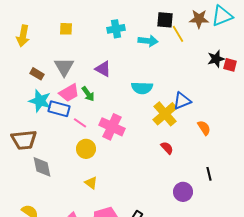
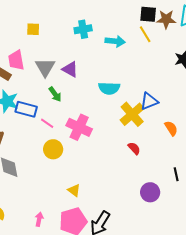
black square: (165, 20) -> (148, 14), moved
gray triangle: (64, 67) -> (45, 67), moved
pink trapezoid: (69, 93) -> (16, 60), moved, turned 110
yellow triangle: (91, 183) -> (74, 190), moved

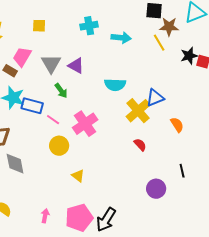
brown star: (166, 19) -> (169, 27), moved
yellow line: (145, 34) -> (159, 43), moved
pink trapezoid: (16, 60) -> (22, 57), turned 40
pink cross: (79, 127) -> (85, 124), turned 30
yellow triangle: (74, 190) -> (78, 176), moved

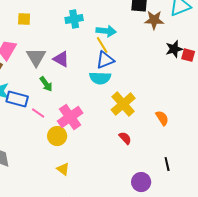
yellow line: (159, 43) -> (102, 45), moved
blue triangle: (155, 98) -> (105, 60), moved
yellow circle: (59, 146) -> (57, 136), moved

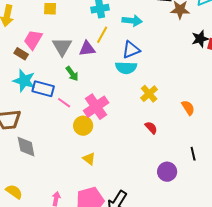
yellow line: (102, 45) -> (102, 35), moved, turned 60
purple triangle: (61, 59) -> (87, 49), turned -36
yellow cross: (123, 104) -> (149, 94), size x0.7

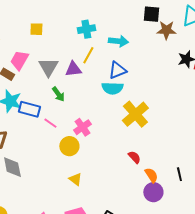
yellow cross: (149, 94) -> (135, 114), size x1.5
pink cross: (96, 107) -> (82, 127), size x0.7
orange semicircle: (188, 108) -> (151, 175), moved
red semicircle: (151, 128) -> (134, 157), moved

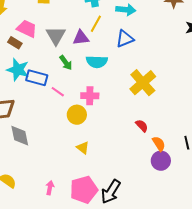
pink trapezoid: (19, 60) -> (27, 29), turned 85
cyan semicircle: (112, 88) -> (97, 62), moved
pink cross: (82, 127) -> (90, 96), turned 36

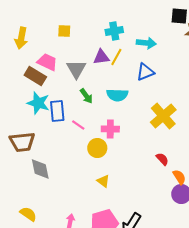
purple triangle: (81, 38) -> (101, 57), moved
brown rectangle: (15, 43) -> (35, 76), size x1.5
blue rectangle: (37, 78) -> (57, 111), turned 70

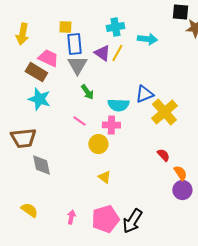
purple triangle: (101, 57) -> (102, 53), turned 42
blue triangle: (145, 72) -> (144, 94), moved
cyan semicircle: (117, 95) -> (118, 105), moved
blue rectangle: (57, 111) -> (74, 44), moved

